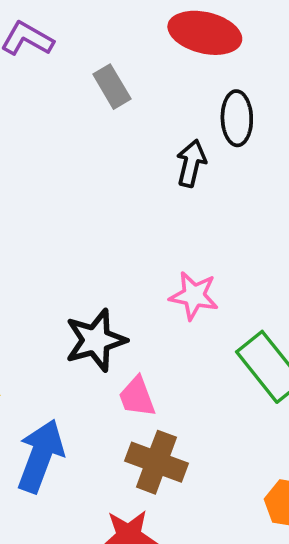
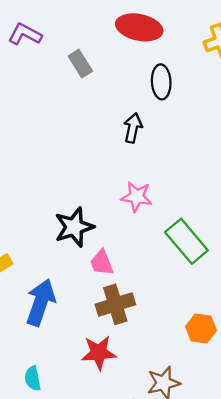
black arrow: (191, 163) -> (133, 128), moved
brown cross: (156, 462) -> (115, 304), turned -36

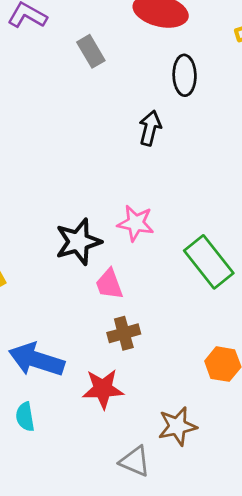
pink star: (137, 197) -> (136, 223), moved
blue arrow: (41, 302) -> (36, 360), moved, turned -93
brown cross: (115, 304) -> (124, 333), size x0.7

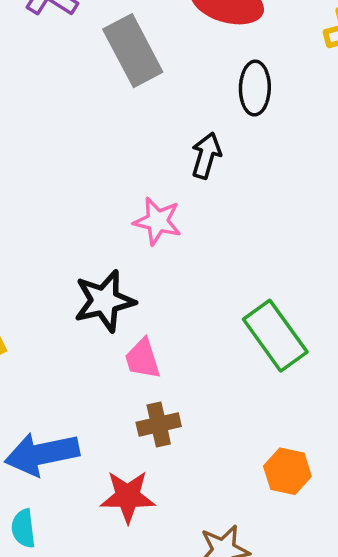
gray rectangle: (91, 51) -> (133, 51), size x1.6
pink star: (136, 223) -> (157, 221), moved
blue arrow: (36, 360) -> (42, 454), turned -32

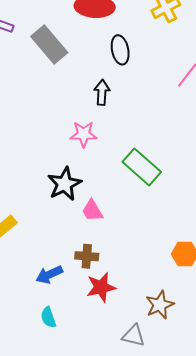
green rectangle: (275, 336) -> (142, 167), moved
brown cross: (159, 424) -> (87, 256), moved, turned 30
blue arrow: (42, 454) -> (49, 275), size x0.7

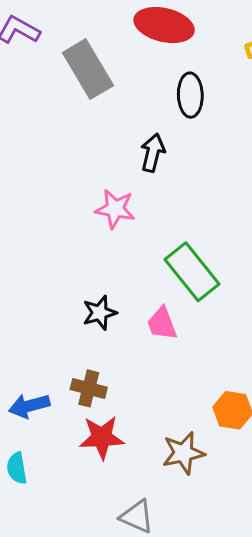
black star: (64, 184) -> (100, 313), moved, size x0.7
pink trapezoid: (92, 211) -> (162, 324), moved
brown star: (160, 305) -> (183, 453), moved

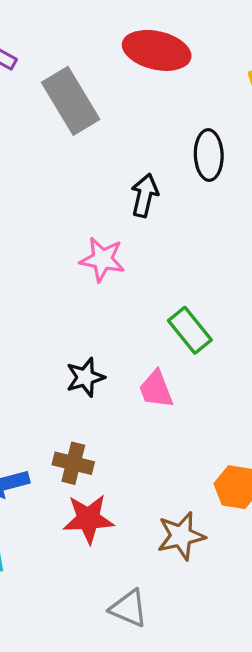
black ellipse: (190, 95) -> (209, 155), moved
green rectangle: (192, 272) -> (190, 330), size x0.7

